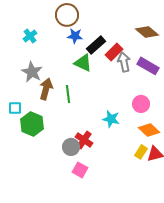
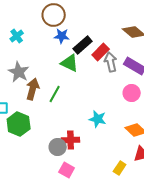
green line: (68, 94) -> (55, 94), turned 36
pink circle: (141, 104) -> (132, 93), moved
red cross: (84, 140) -> (71, 140), turned -36
yellow rectangle: (141, 152) -> (120, 168), moved

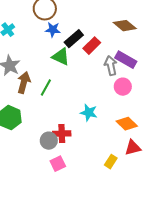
gray arrow: (111, 62) -> (111, 66), moved
pink square: (67, 170) -> (58, 164), turned 35

